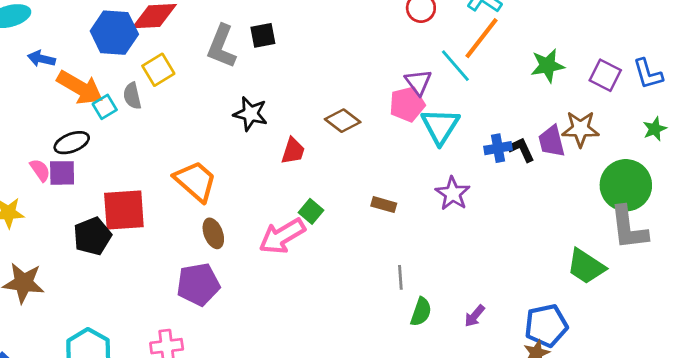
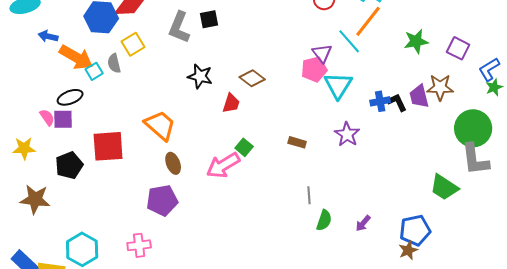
blue L-shape: (648, 74) -> (489, 69), moved, turned 75
brown diamond: (343, 121) -> (252, 78), moved
black pentagon: (92, 236) -> (69, 165), moved

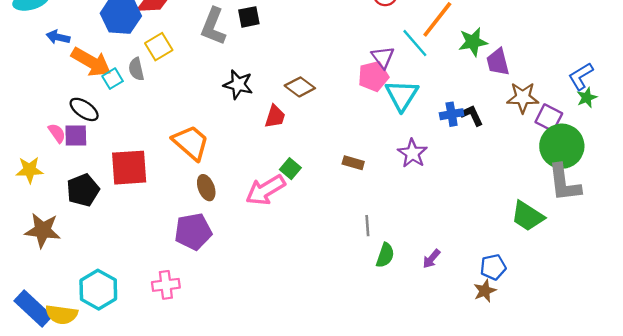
green star: (416, 41) -> (473, 42), moved
purple square: (458, 48) -> (549, 118), moved
purple trapezoid: (419, 96) -> (498, 62), moved
black ellipse: (70, 97) -> (84, 109), turned 55
blue pentagon: (415, 230) -> (493, 267), size x0.7

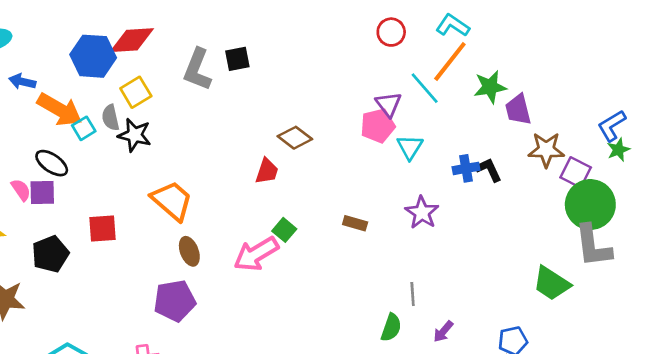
black star: (238, 85) -> (135, 135), moved
cyan triangle: (402, 95) -> (410, 147), size x0.7
red square: (129, 168) -> (102, 229), size x0.7
gray line: (367, 226) -> (413, 294), moved

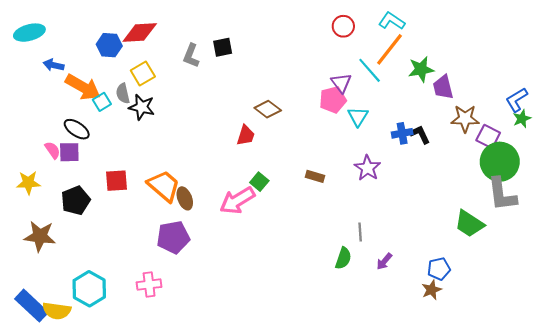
blue hexagon: (93, 56) -> (109, 45), size x0.7
gray L-shape: (197, 70) -> (191, 56), size x0.7
orange trapezoid: (172, 201) -> (164, 186), moved

